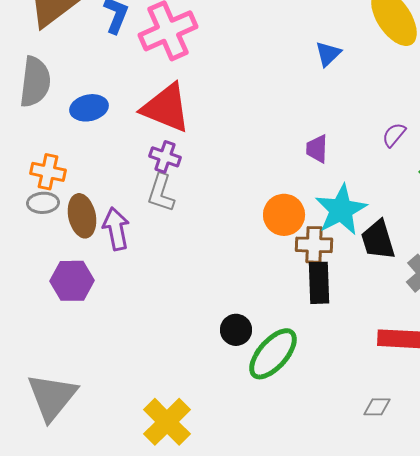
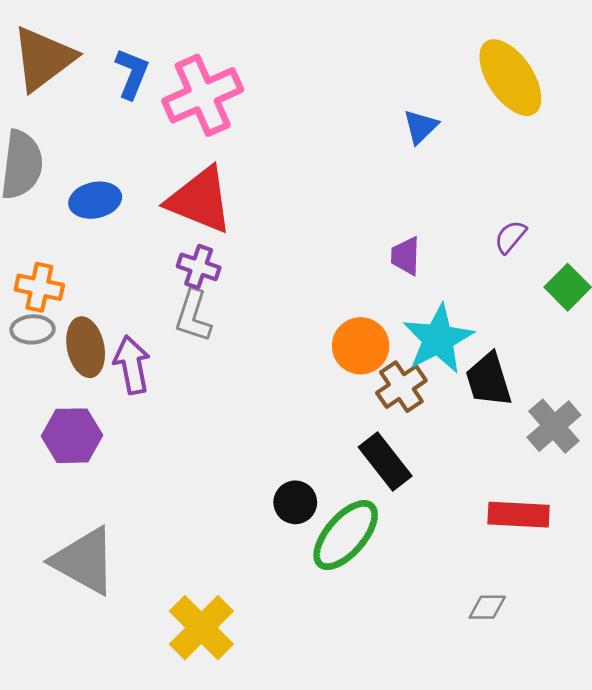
brown cross: (314, 245) -> (401, 387), turned -36
black rectangle: (319, 283) -> (385, 462), moved, turned -36
gray triangle: (52, 397) -> (84, 561), moved, turned -40

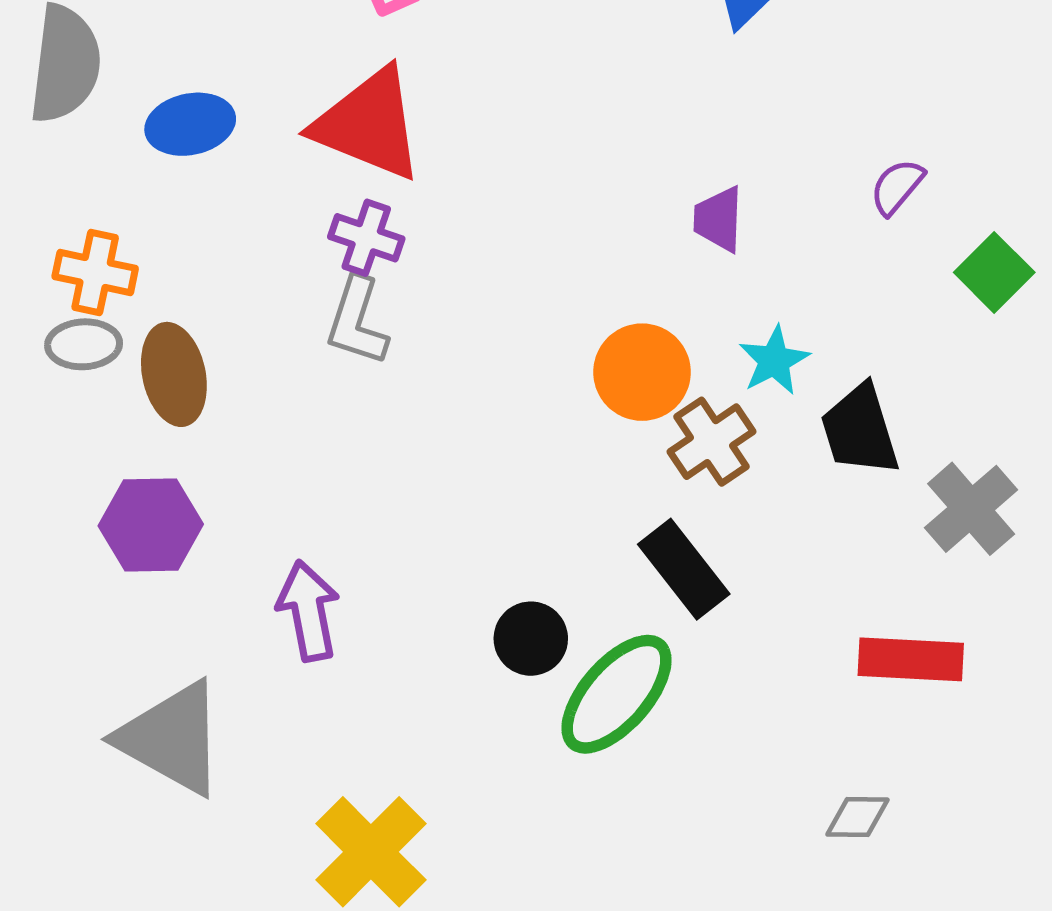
cyan star: (438, 339) -> (774, 361), size x0.6
purple arrow: (132, 365) -> (308, 611), moved

